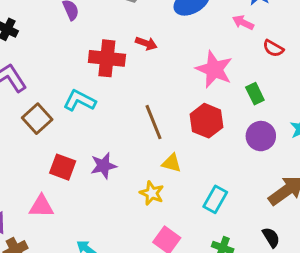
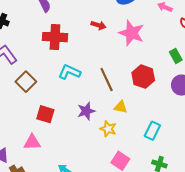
red cross: (107, 58) -> (55, 37), moved
pink star: (214, 69) -> (131, 33), moved
cyan L-shape: (80, 101) -> (69, 72), moved
purple star: (103, 166) -> (86, 111), moved

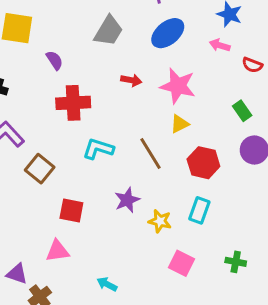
red hexagon: (143, 77) -> (203, 163), moved
yellow triangle: (121, 107) -> (180, 124), moved, turned -32
cyan rectangle: (152, 131) -> (199, 210), moved

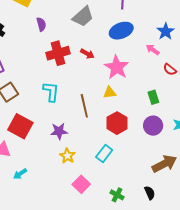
red cross: (73, 103) -> (58, 53), moved, turned -30
cyan L-shape: (98, 149) -> (51, 92), turned 60
red square: (71, 211) -> (20, 126), size x1.4
yellow star: (160, 221) -> (67, 156), moved
cyan arrow: (107, 284) -> (20, 174), moved, turned -80

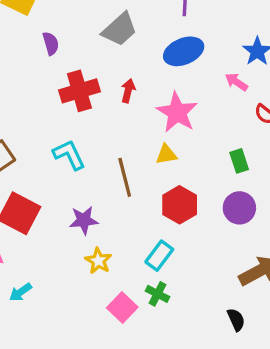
red arrow: (87, 54) -> (128, 91), turned -104
cyan L-shape: (51, 92) -> (69, 155), turned -30
green cross: (117, 195) -> (157, 294), moved

